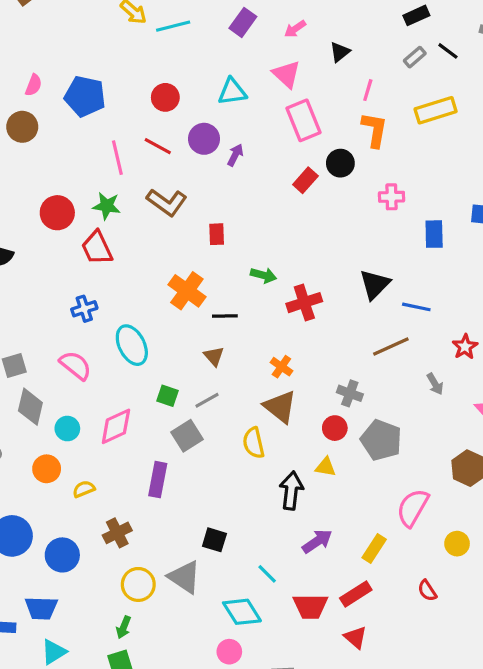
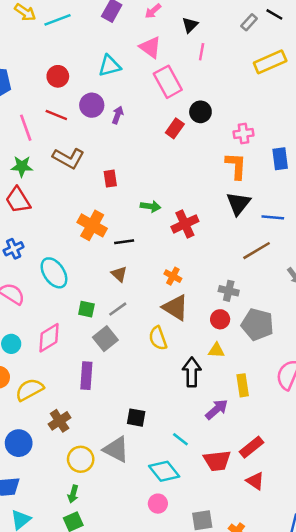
pink line: (368, 90) -> (202, 52), moved
orange L-shape: (375, 130) -> (236, 166), moved
yellow semicircle: (84, 489) -> (29, 390), size x1.6
yellow rectangle: (374, 548) -> (243, 385), moved, turned -35

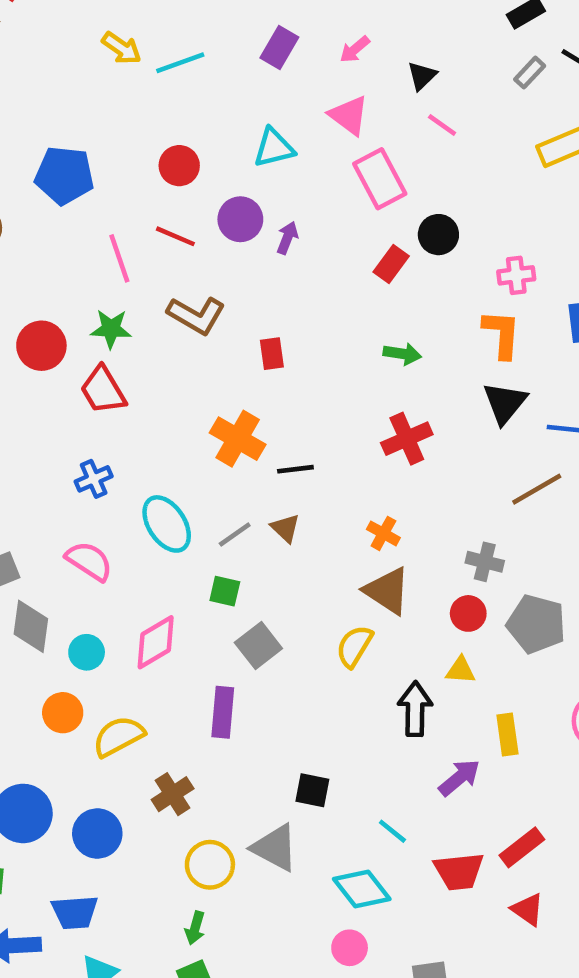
pink line: (202, 52) -> (442, 125), turned -66
green arrow: (151, 206) -> (402, 354), moved
gray line: (118, 309) -> (235, 535), moved
yellow semicircle: (158, 338) -> (354, 646), turned 50

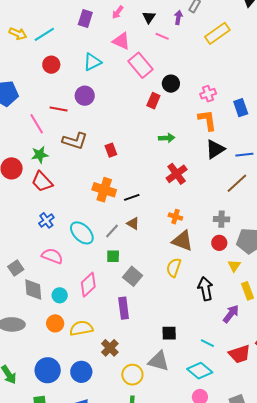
red circle: (179, 166) -> (51, 65), moved
purple arrow: (287, 238) -> (178, 17), moved
black triangle: (505, 403) -> (215, 149), turned 30
yellow triangle: (461, 670) -> (234, 266), moved, turned -48
yellow semicircle: (119, 736) -> (81, 328), turned 30

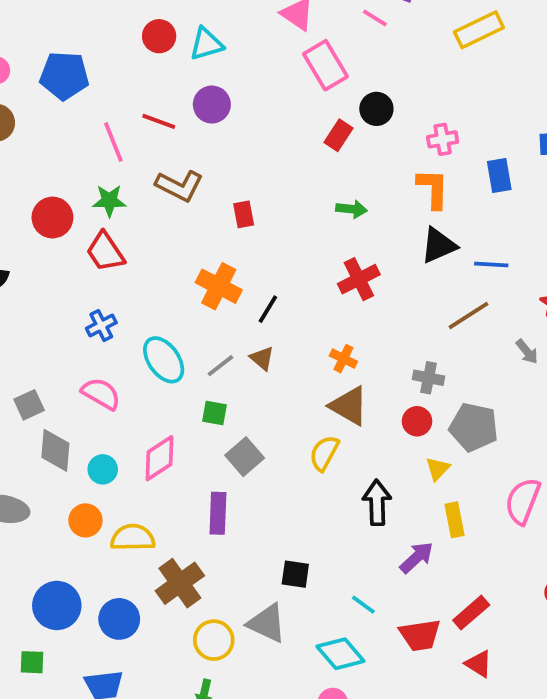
cyan triangle: (92, 62) -> (206, 44), moved
black line: (132, 197) -> (268, 309), turned -49
brown cross: (110, 348) -> (180, 583), size x1.4

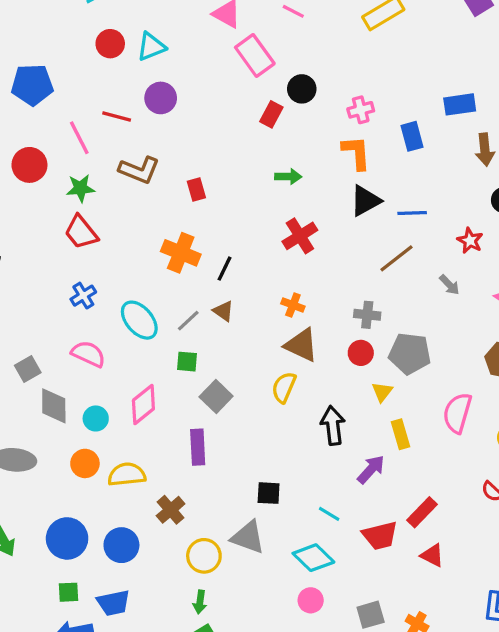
red circle: (52, 218) -> (29, 165), moved
brown cross: (180, 583) -> (171, 510), size x0.7
green square: (32, 662) -> (68, 592), moved

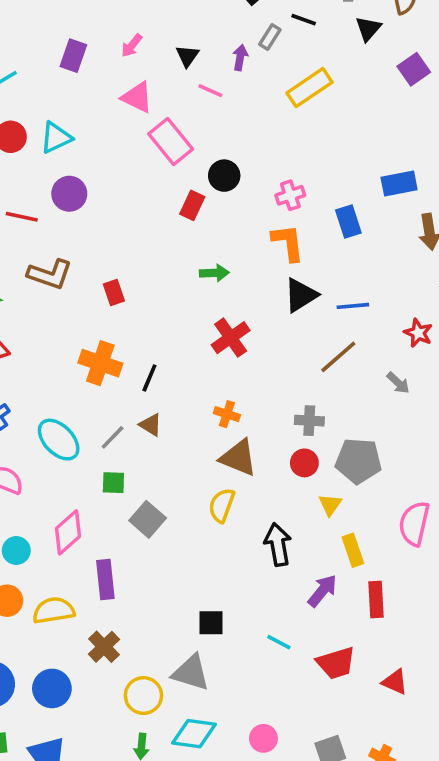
purple rectangle: (198, 447) -> (105, 580), moved
red rectangle: (422, 512) -> (376, 599), moved, turned -44
cyan diamond: (313, 558) -> (194, 734), moved, turned -33

